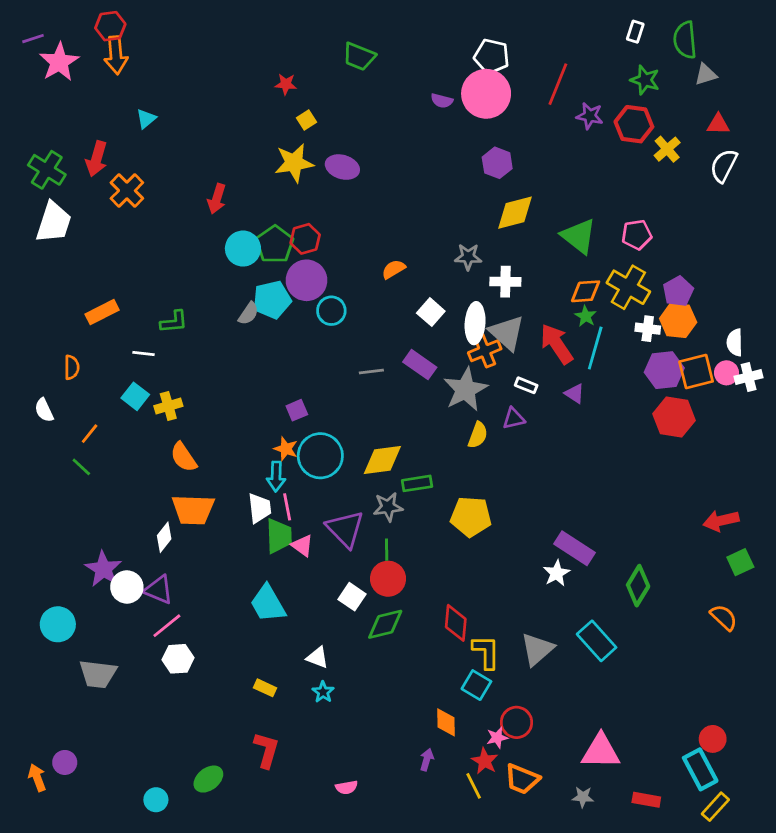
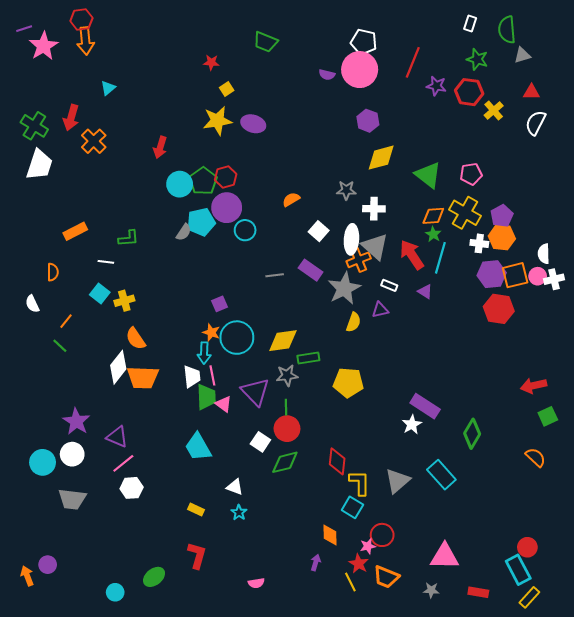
white diamond: (164, 537) -> (118, 367), moved, size x1.5
white circle: (127, 587) -> (72, 454), moved

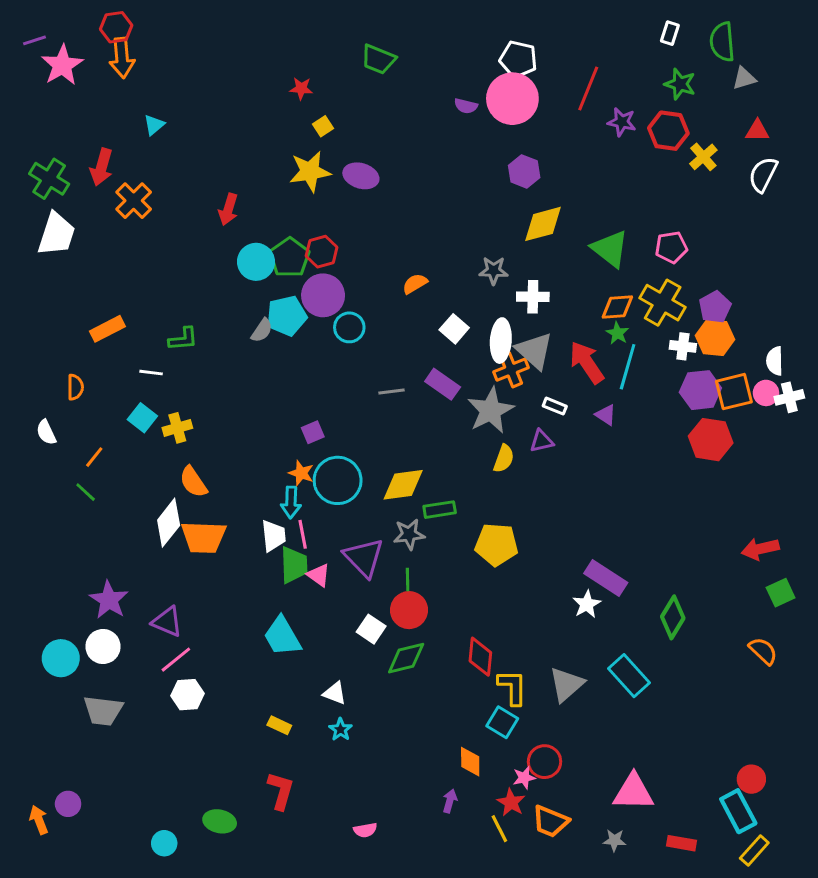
green ellipse: (154, 577) -> (220, 821), turned 50

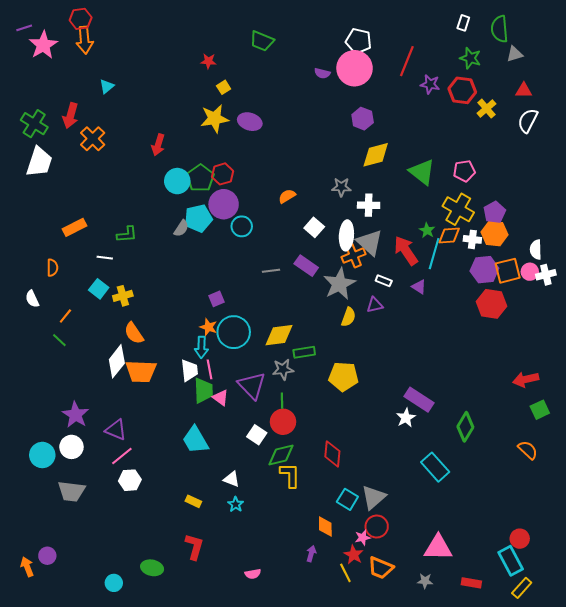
orange diamond: (617, 307) -> (449, 235), moved
gray triangle: (566, 684) -> (374, 497), moved
yellow L-shape: (512, 687) -> (290, 475), moved

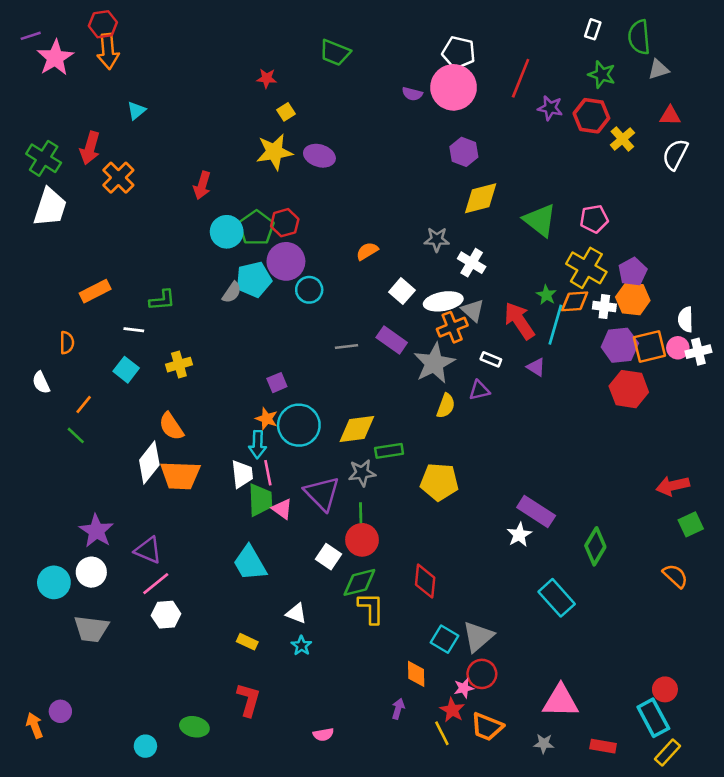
white cross: (369, 205) -> (472, 263), turned 30
white ellipse: (346, 235) -> (443, 301), turned 76
gray triangle: (370, 242) -> (473, 310), size x0.7
yellow cross: (123, 296) -> (179, 365), moved

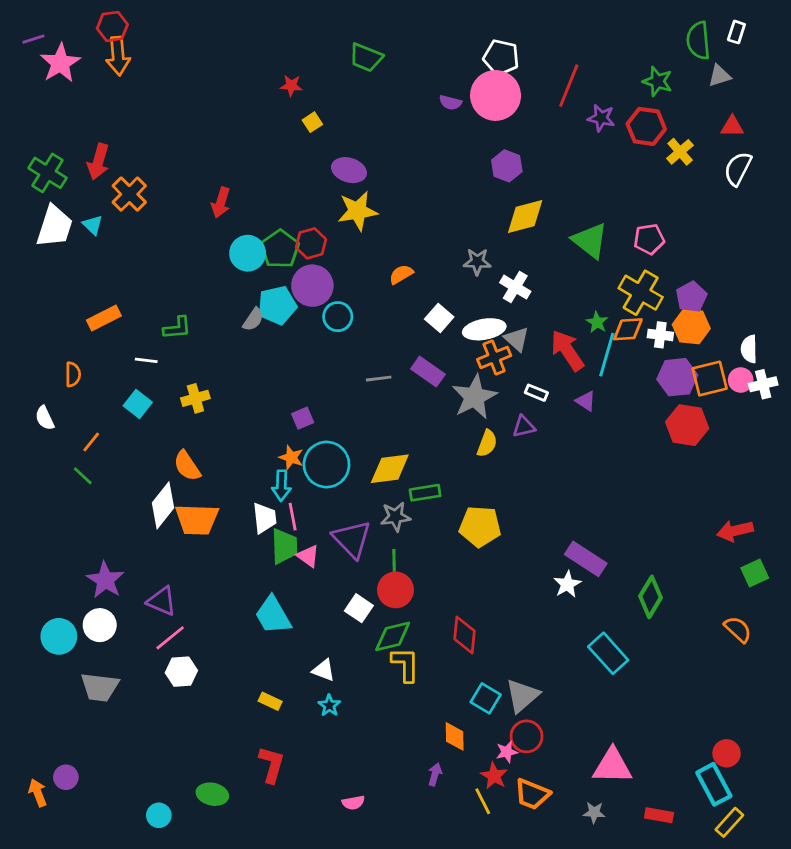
white rectangle: (593, 29) -> (736, 32), moved
cyan triangle: (136, 111) -> (93, 225), moved, turned -36
yellow star: (274, 152) -> (357, 211), moved

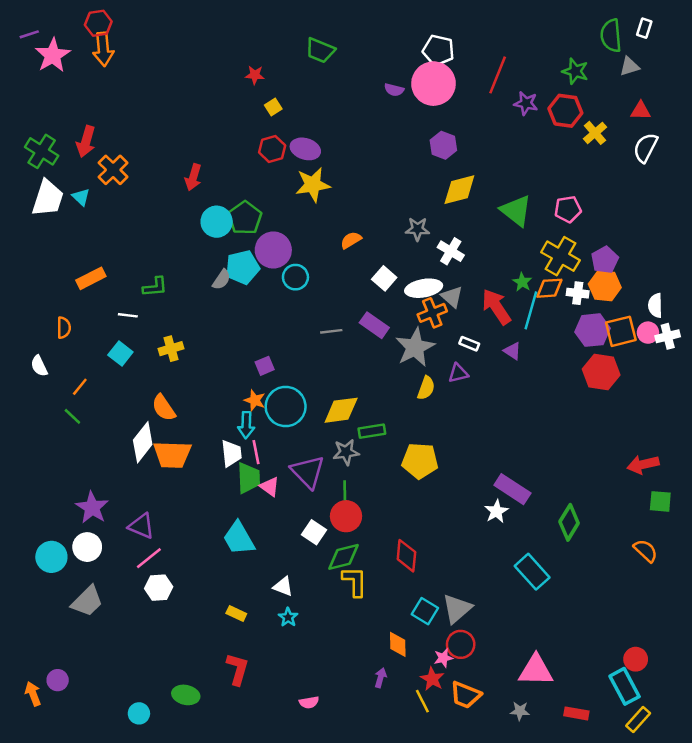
red hexagon: (311, 243) -> (272, 149), moved
green square: (755, 573) -> (660, 501), turned 30
gray trapezoid: (100, 687) -> (87, 601), turned -52

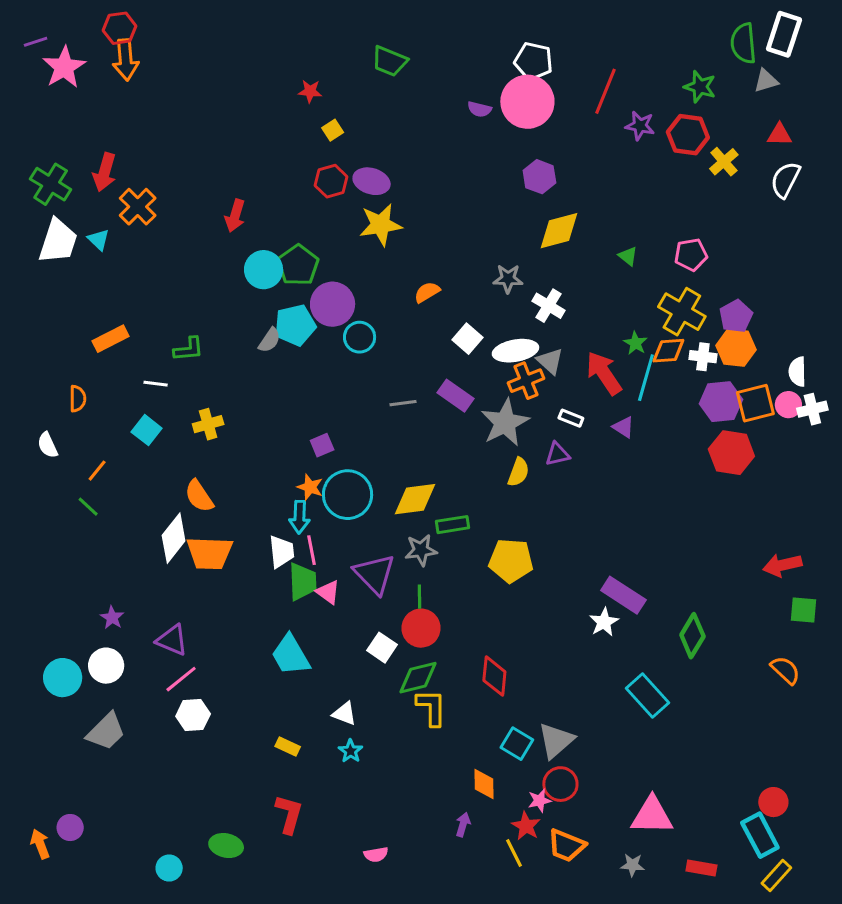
white rectangle: (644, 28) -> (784, 34), size x1.8
green triangle: (516, 211) -> (628, 256), size x0.5
purple star: (92, 508) -> (112, 618), size x0.6

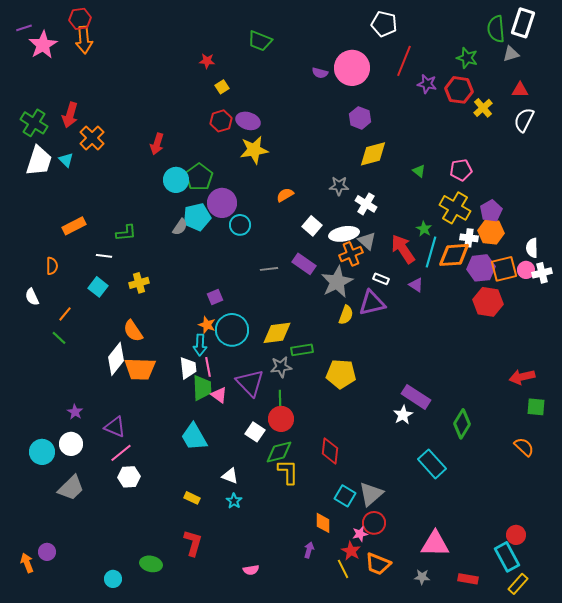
white pentagon: (533, 61) -> (384, 24), moved
orange diamond: (668, 351) -> (454, 255), moved, size x1.4
purple triangle: (557, 454) -> (372, 303), size x1.6

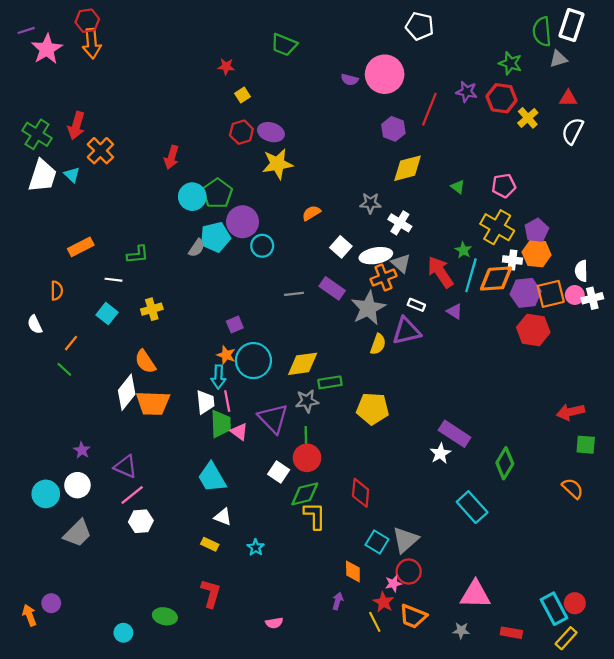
red line: (404, 61) -> (429, 109), moved
white triangle: (230, 476) -> (223, 517), moved
red circle: (516, 535) -> (575, 603), moved

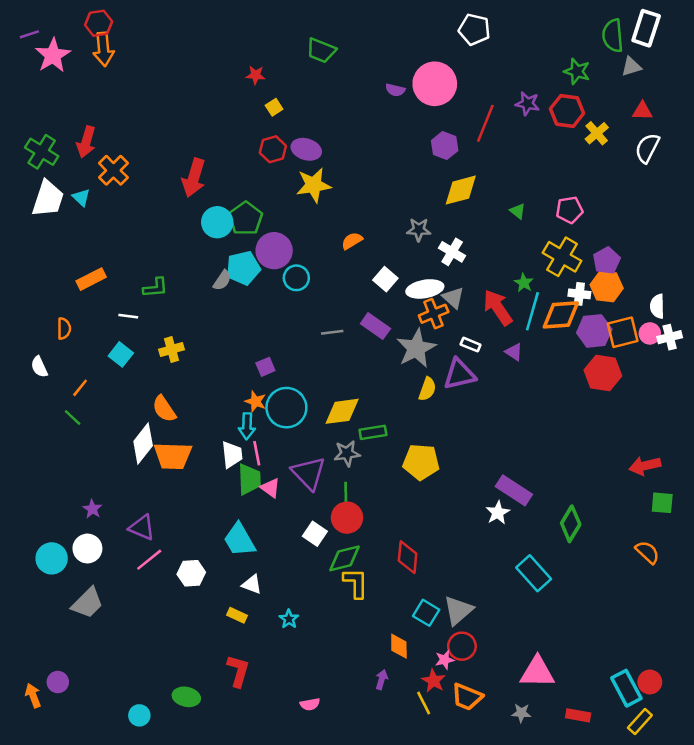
red arrow: (171, 157) -> (194, 178), size x1.4
white hexagon: (141, 521) -> (191, 573), moved

